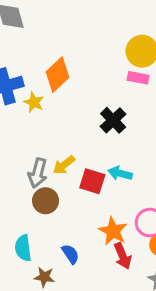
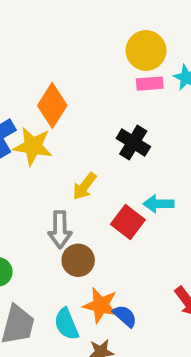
yellow star: (34, 102) -> (33, 146), size x1.5
yellow arrow: (64, 165) -> (84, 186), moved
red square: (92, 181) -> (128, 222), turned 35
orange star: (113, 231) -> (101, 305), moved

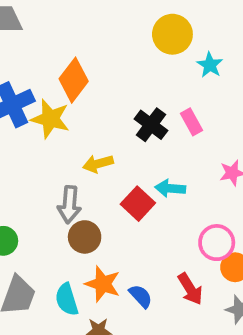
pink rectangle: (150, 84) -> (192, 122), moved, turned 60
yellow arrow: (84, 186) -> (98, 164), turned 32
blue semicircle: (125, 316) -> (141, 296), moved

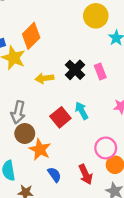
yellow arrow: (98, 164) -> (44, 78), moved
cyan arrow: (170, 188) -> (82, 111), turned 48
orange star: (103, 284) -> (40, 149), moved

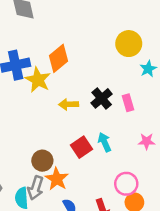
gray arrow: (18, 112) -> (36, 188), moved

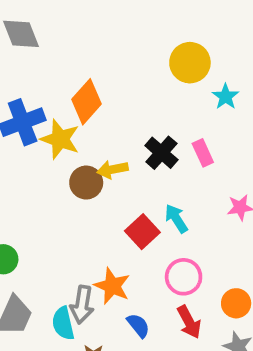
brown circle: (42, 161) -> (86, 183), moved
pink circle: (126, 184) -> (184, 277), moved

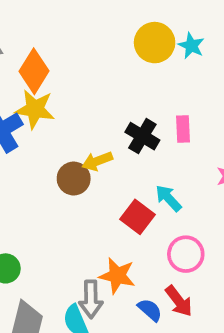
cyan star: (226, 97) -> (191, 46), moved
orange diamond: (86, 102) -> (34, 71), moved
yellow star: (60, 139) -> (35, 109), moved
pink rectangle: (203, 153) -> (183, 129), turned 32
red arrow: (189, 322) -> (179, 301), moved

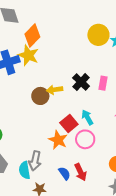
pink circle: (186, 254) -> (85, 139), moved
orange star: (117, 276) -> (58, 140), moved

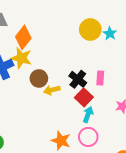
brown circle: (40, 96) -> (39, 78), moved
cyan arrow: (87, 117) -> (88, 114), turned 56
red square: (69, 123) -> (84, 97), moved

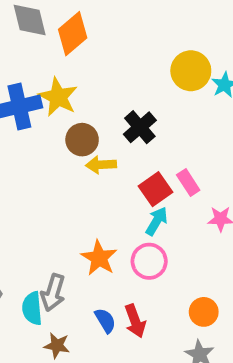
orange diamond: (23, 37) -> (73, 34), moved
pink rectangle: (100, 78) -> (188, 183), moved, turned -48
black cross: (78, 79) -> (140, 127), moved

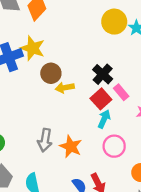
black cross: (140, 127) -> (103, 74), moved
pink circle: (149, 261) -> (114, 146), moved
gray arrow: (53, 293) -> (45, 140), moved

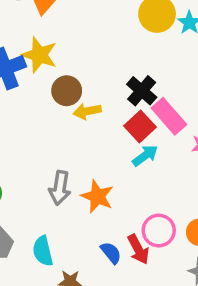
pink rectangle: (121, 92) -> (169, 116), size x1.5
cyan arrow: (104, 119) -> (145, 156), turned 30
pink circle: (114, 146) -> (159, 231), moved

